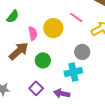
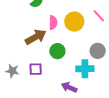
purple square: (36, 88) -> (36, 69), moved, turned 32

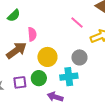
yellow circle: (74, 22) -> (47, 57), moved
green circle: (57, 51) -> (39, 78), moved

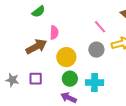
gray circle: (79, 57) -> (96, 50), moved
cyan cross: (69, 77) -> (95, 83), moved
green circle: (39, 78) -> (70, 79), moved

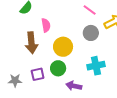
brown arrow: (36, 47) -> (31, 43), turned 125
green circle: (70, 79) -> (58, 68), moved

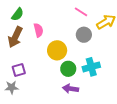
brown arrow: (31, 43) -> (15, 37), moved, turned 35
green circle: (58, 68) -> (68, 69), moved
purple square: (38, 74) -> (19, 70), moved

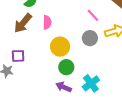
cyan cross: (91, 67) -> (91, 83), moved, turned -36

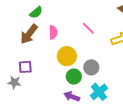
pink line: (93, 15) -> (88, 28), moved
gray circle: (90, 38) -> (91, 67), moved

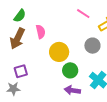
pink line: (88, 28) -> (83, 14), moved
gray circle: (91, 67) -> (92, 46), moved

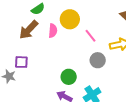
pink line: (83, 14) -> (90, 36), moved
yellow circle: (59, 52) -> (70, 19), moved

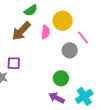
gray circle: (98, 60) -> (70, 50), moved

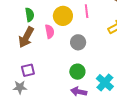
green semicircle: (31, 10) -> (30, 15), turned -48
pink line: (83, 37) -> (87, 11), moved, turned 48

